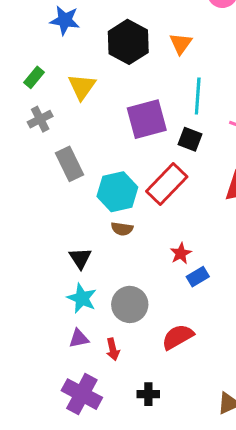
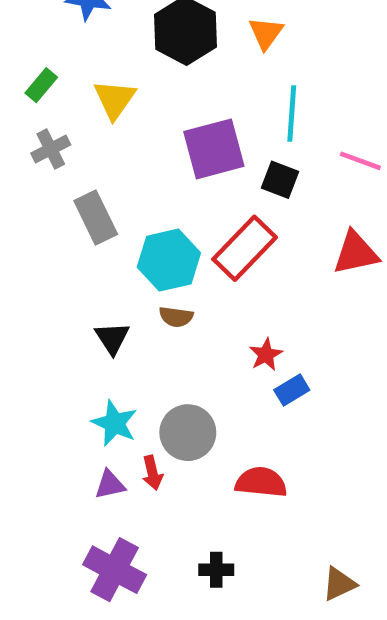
black triangle: (80, 258) -> (112, 338), moved
red semicircle: (178, 337) -> (261, 482), turned 36
red arrow: (113, 349) -> (152, 473), moved

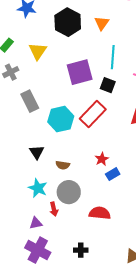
brown semicircle: (176, 317) -> (63, 165), moved
purple triangle: (110, 485) -> (36, 223), moved

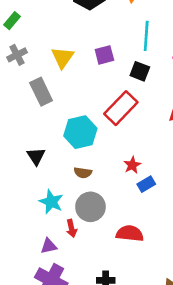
yellow triangle: (38, 51) -> (63, 57), moved
purple square: (80, 72) -> (104, 55), size x0.6
cyan hexagon: (61, 119) -> (80, 132), moved
black triangle: (37, 152) -> (36, 156), moved

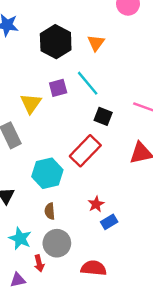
cyan line: (146, 36) -> (88, 83), moved, turned -44
purple square: (104, 55) -> (58, 88), moved
brown semicircle: (83, 173) -> (50, 211), turned 77

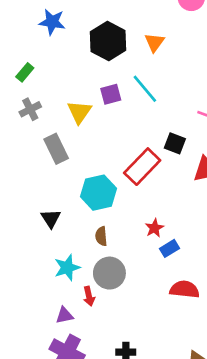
black square: (103, 116) -> (175, 143), moved
cyan star: (20, 238) -> (67, 268), turned 30
red semicircle: (94, 268) -> (184, 289), moved

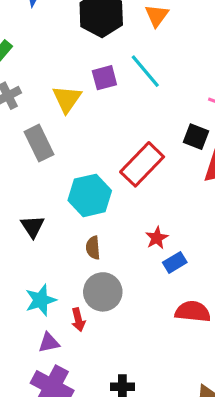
black square: (175, 143) -> (196, 137), moved
cyan star: (67, 268) -> (41, 300), moved

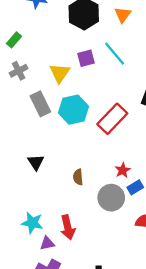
cyan hexagon: (90, 195) -> (73, 110), moved
gray circle: (103, 292) -> (111, 198), moved
cyan star: (41, 300) -> (32, 223), moved, turned 30
red arrow: (78, 320) -> (68, 227), size x1.5

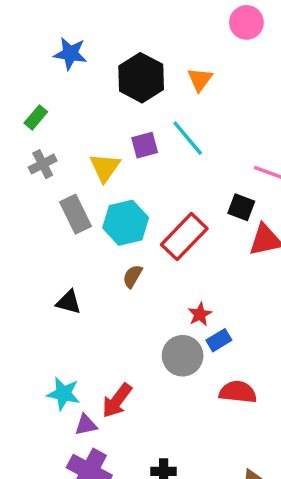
black triangle: (36, 162) -> (69, 302), turned -42
brown semicircle: (78, 177) -> (132, 276), moved, turned 35
red arrow: (68, 227) -> (117, 401), turned 50

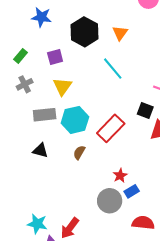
purple square: (145, 145) -> (55, 57), moved
gray rectangle: (76, 214) -> (45, 115), turned -70
black triangle: (69, 302) -> (40, 150), moved

